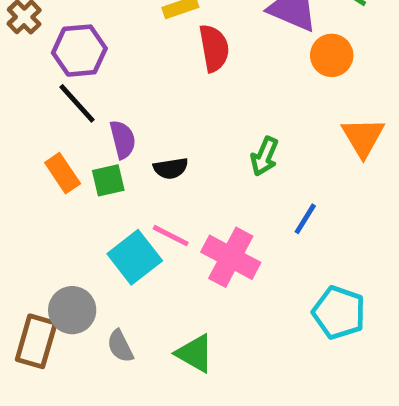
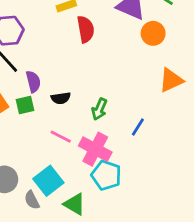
orange triangle: (363, 137) -> (171, 80), turned 36
green arrow: (264, 156) -> (99, 109), moved
cyan square: (135, 257) -> (48, 181), moved
cyan pentagon: (339, 313) -> (106, 175), moved

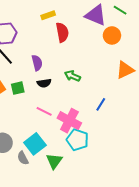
purple semicircle: (33, 82) -> (37, 63), moved
green arrow: (99, 109) -> (72, 76), moved, turned 91
green triangle: (75, 204) -> (54, 161), turned 36

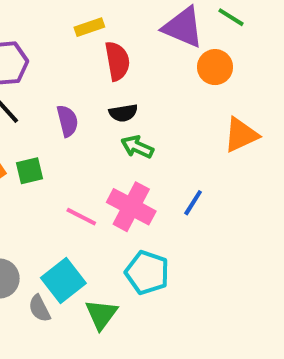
black semicircle: (44, 83) -> (123, 113), moved
pink cross: (69, 121) -> (131, 207), moved

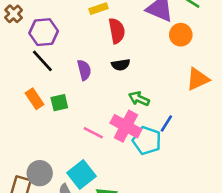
green arrow: (137, 147) -> (139, 99), moved
cyan pentagon: (147, 273) -> (147, 141), moved

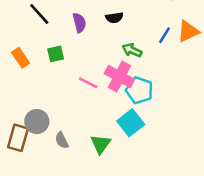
orange rectangle: (34, 99) -> (21, 58), moved
blue line: (166, 124) -> (164, 35), moved
cyan square: (81, 174) -> (131, 123), moved

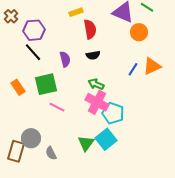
green arrow: (132, 50) -> (96, 84), moved
green square: (56, 54) -> (46, 84), size x1.6
pink line: (88, 83) -> (57, 107), moved
green triangle: (101, 144) -> (86, 143), moved

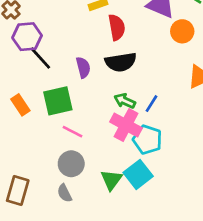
purple hexagon: (34, 30) -> (27, 37), moved
black semicircle: (93, 55) -> (121, 62), size x1.6
blue line: (133, 69) -> (151, 104), moved
gray circle: (31, 138) -> (71, 164), moved

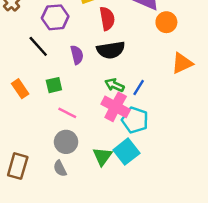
purple hexagon: (27, 37) -> (55, 17), moved
green square: (58, 101) -> (54, 85), size x0.6

